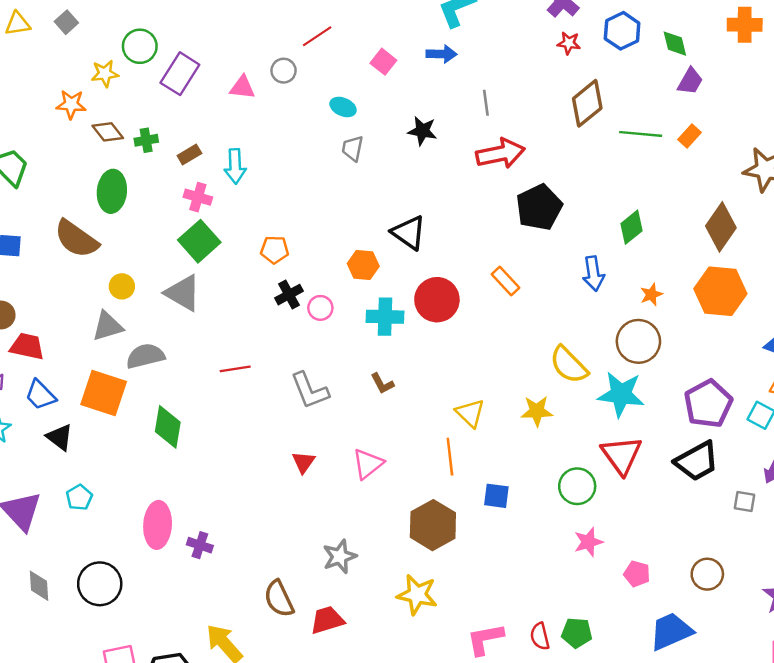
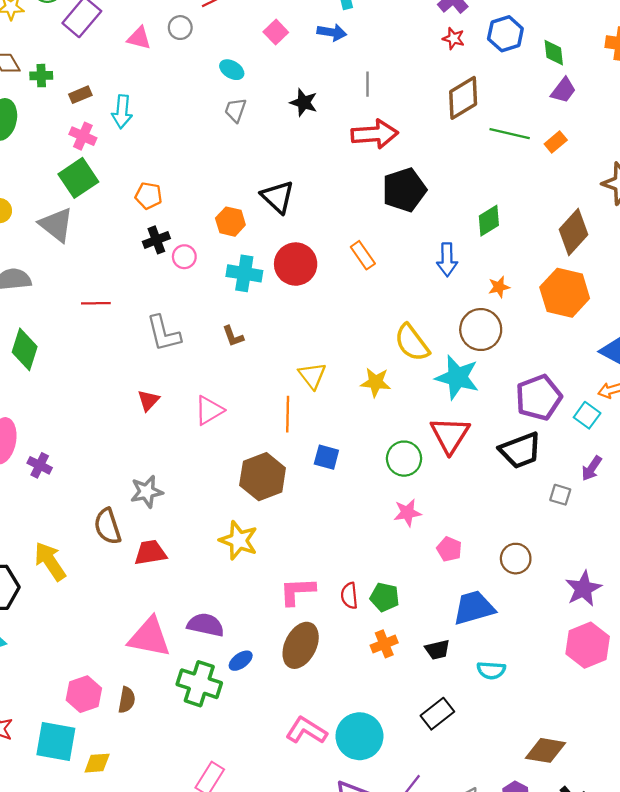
gray star: (340, 556) -> (147, 492), moved

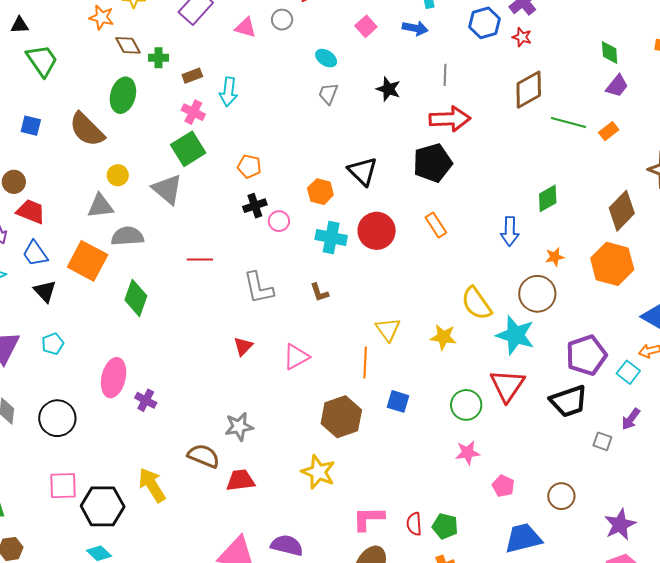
blue hexagon: (505, 34) -> (485, 23), moved
black pentagon: (404, 190) -> (433, 163), moved
brown semicircle: (107, 526) -> (204, 456), turned 128

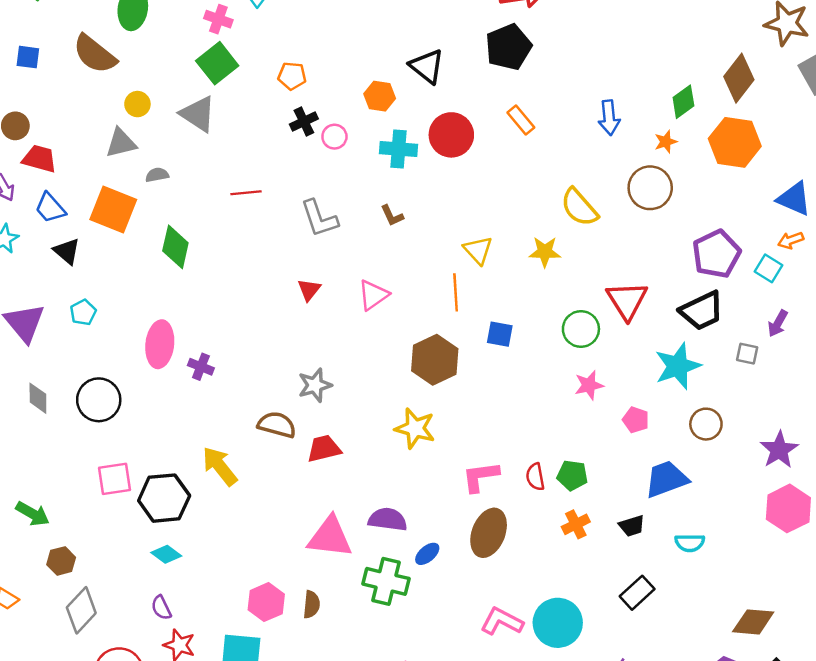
green diamond: (548, 198) -> (683, 102), moved
gray semicircle: (127, 236) -> (157, 175), size x0.6
cyan star: (515, 335) -> (678, 366), moved, turned -30

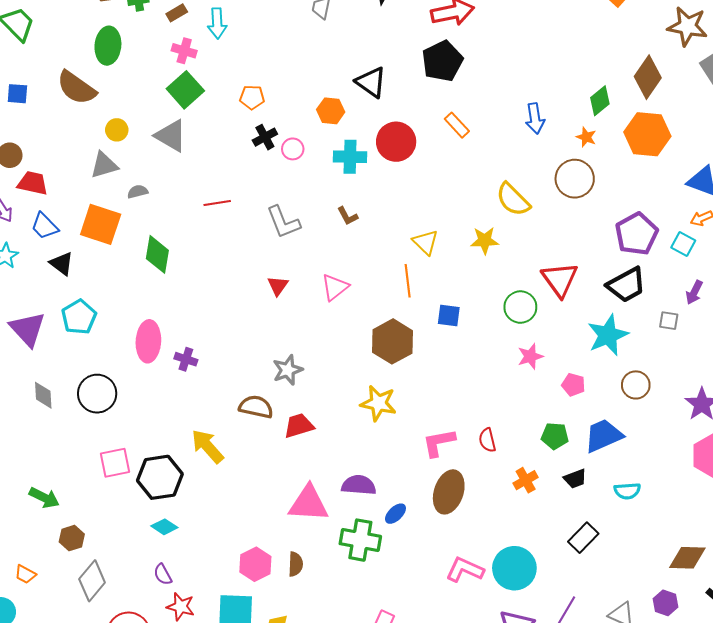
orange star: (666, 142) -> (586, 137), turned -30
cyan pentagon: (83, 312) -> (79, 317), size x1.5
green pentagon: (572, 475) -> (555, 436), moved

